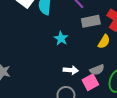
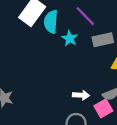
cyan star: (61, 38) -> (70, 38), moved

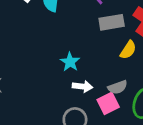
cyan star: (70, 38) -> (70, 62), moved

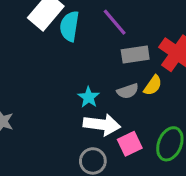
white arrow: (83, 86) -> (102, 125), size x1.6
gray semicircle: (118, 87) -> (128, 91), moved

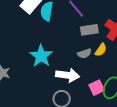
cyan star: (89, 97) -> (41, 56), moved, size x1.6
pink square: (130, 144) -> (97, 88), moved

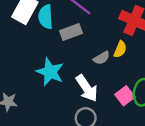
gray rectangle: (89, 30) -> (71, 32), moved
white arrow: (68, 75) -> (87, 88), turned 60

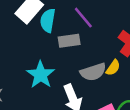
gray semicircle: (102, 58) -> (93, 72), size x1.5

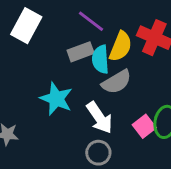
cyan semicircle: (48, 21) -> (100, 59), moved
yellow semicircle: (113, 68) -> (121, 46), moved, size x1.5

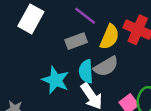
cyan semicircle: (100, 59) -> (86, 71), moved

